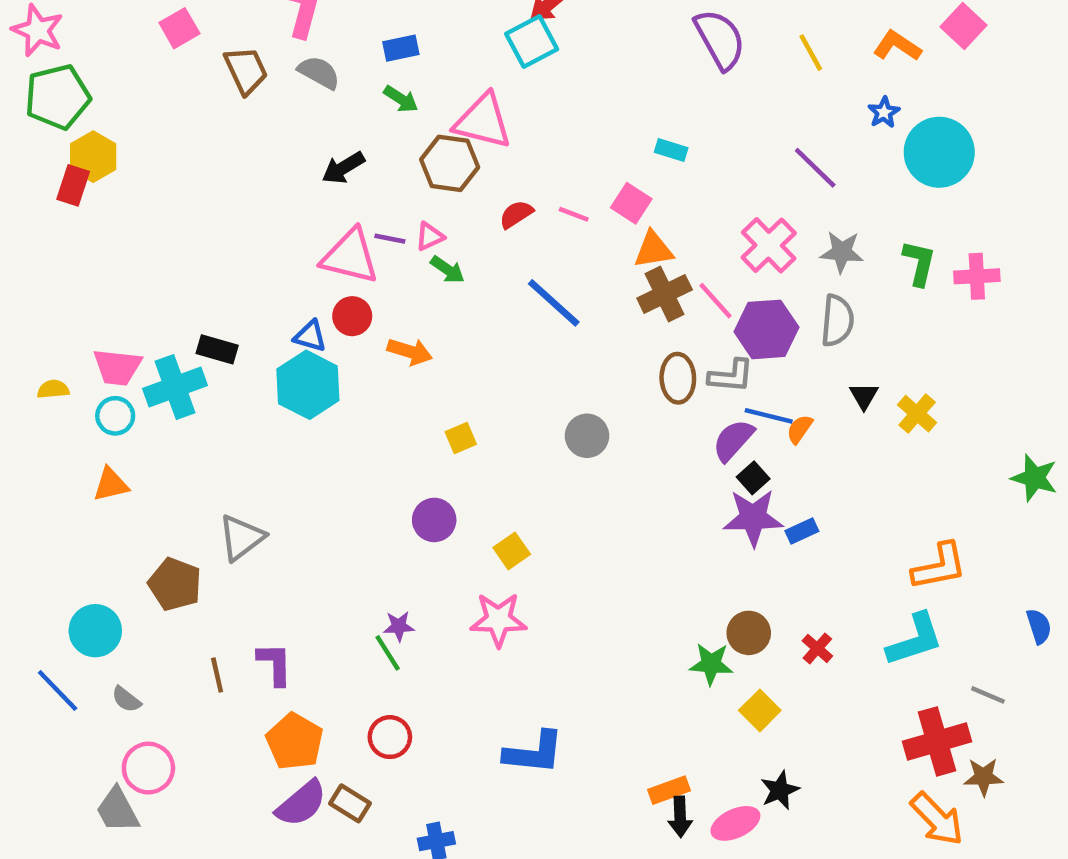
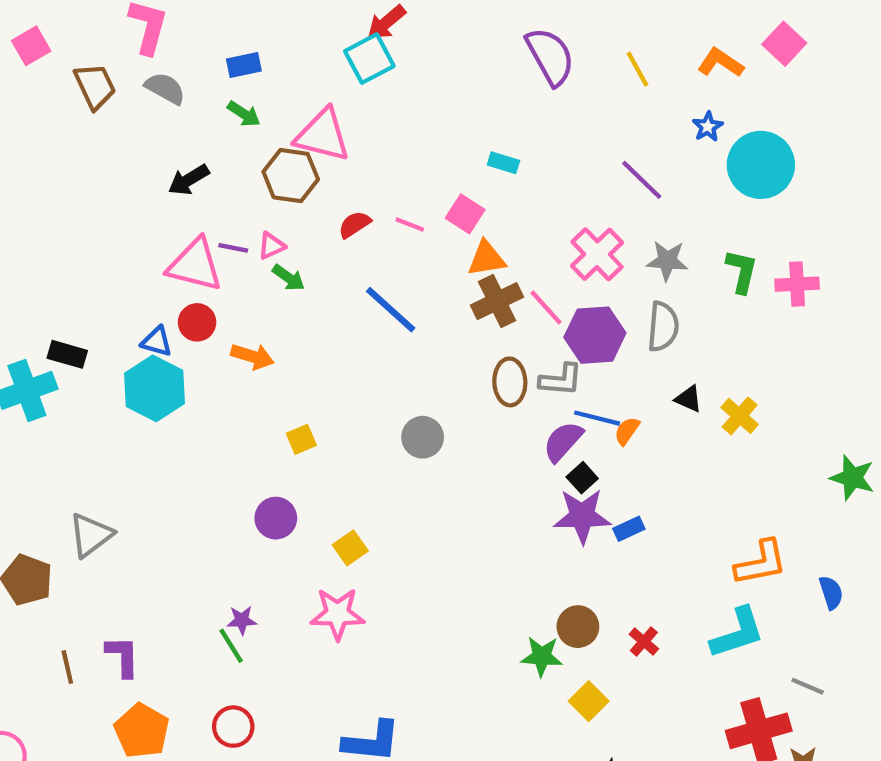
black triangle: (864, 396) -> (689, 399), turned -36
blue semicircle: (1039, 626) -> (831, 593), moved

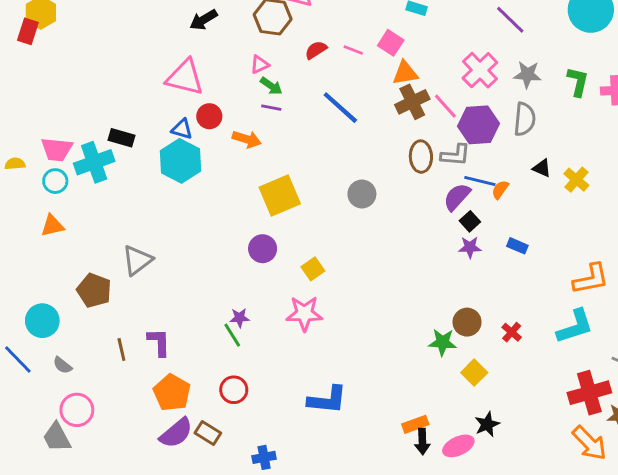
purple line: (233, 248) -> (271, 108), moved
pink triangle: (195, 265) -> (185, 77), moved
yellow square: (301, 439) -> (280, 195), size x2.0
purple star: (582, 516) -> (470, 247), size x0.6
blue rectangle: (629, 529) -> (517, 246), moved, turned 48

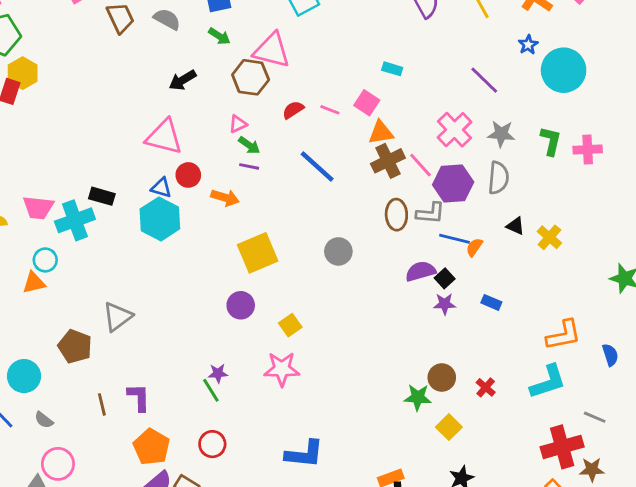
cyan circle: (55, 181) -> (45, 260), moved
purple semicircle: (457, 197) -> (421, 271), moved, turned 32

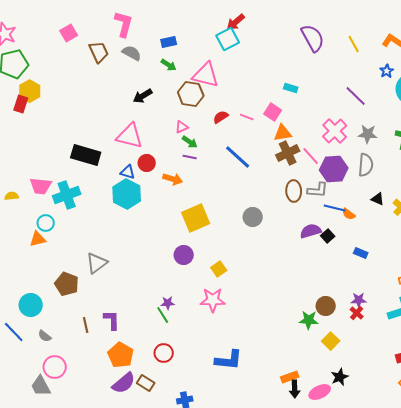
black rectangle: (102, 196) -> (86, 155), moved, size x1.6
orange semicircle: (474, 247) -> (349, 214), turned -88
purple star: (445, 304) -> (359, 300), moved

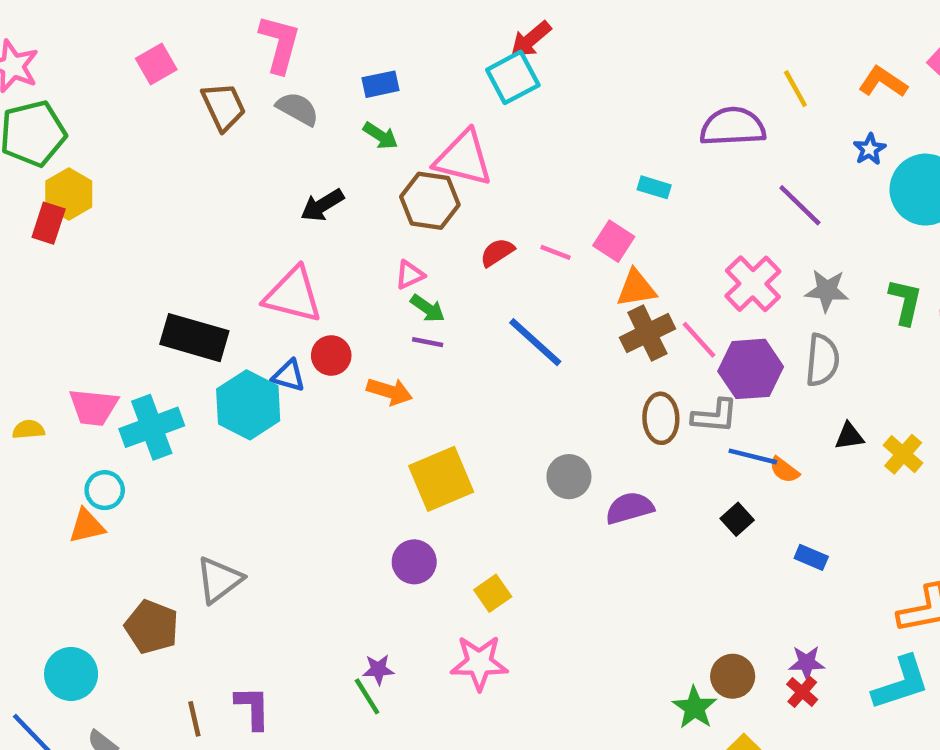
purple semicircle: (313, 38) -> (733, 127), moved, turned -64
cyan hexagon: (127, 194) -> (248, 405), moved
black triangle: (378, 199) -> (849, 436), turned -32
purple semicircle: (311, 231) -> (629, 508), moved
green star: (309, 320) -> (695, 708), turned 30

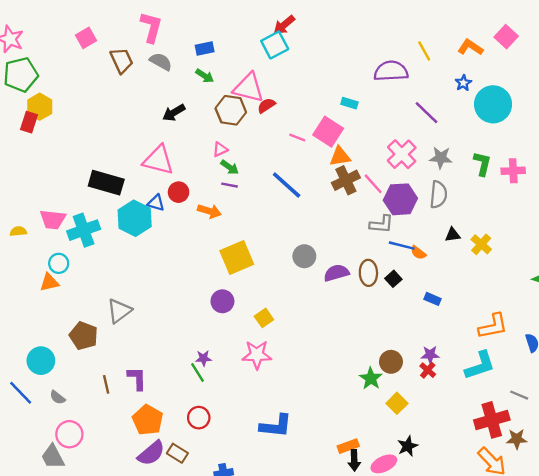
pink square: (614, 241) -> (328, 132), size x1.4
red semicircle: (497, 252) -> (266, 106), moved
brown ellipse: (661, 418) -> (368, 273), moved

